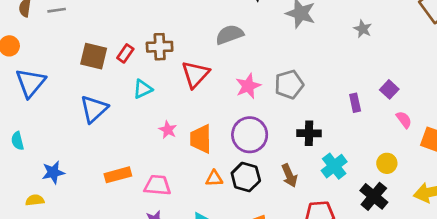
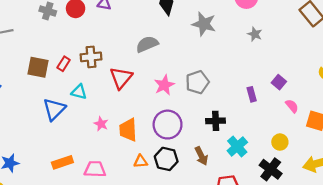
cyan triangle: (143, 89) -> (79, 92), turned 42
blue triangle: (94, 109) -> (54, 109), moved

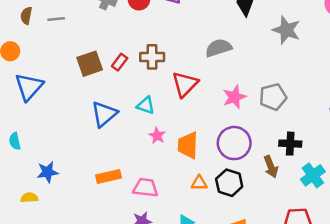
brown square: (38, 67) -> (90, 64), turned -35
cyan triangle: (79, 92) -> (146, 105), moved
brown arrow: (201, 156) -> (271, 167), moved

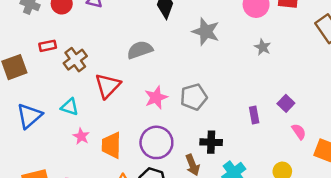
brown cross: (152, 57) -> (75, 60), turned -35
red rectangle: (120, 62) -> (48, 46), moved, turned 42

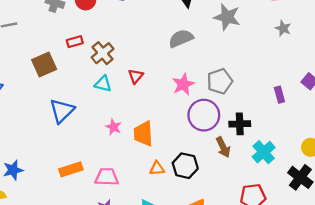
gray semicircle: (140, 50) -> (181, 38), moved
red triangle: (108, 86) -> (136, 76), size x0.6
cyan triangle: (70, 107) -> (103, 84), moved
purple circle: (156, 142) -> (204, 115), moved

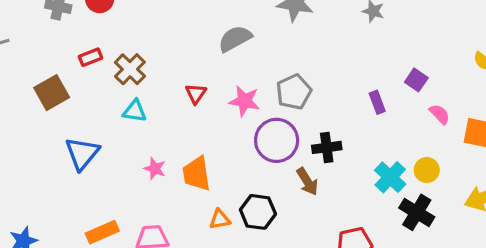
red triangle: (136, 76) -> (196, 94), moved
pink star: (183, 84) -> (244, 101), turned -30
cyan cross: (264, 152) -> (390, 177), moved

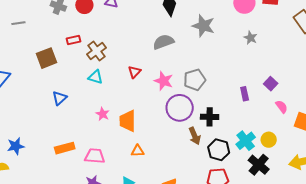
blue triangle: (82, 153) -> (60, 98), size x0.7
black hexagon: (258, 212) -> (219, 150), moved

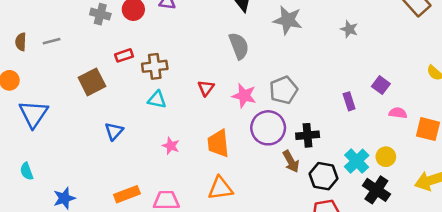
gray semicircle: (163, 42) -> (239, 46), turned 95
brown cross: (96, 51) -> (155, 66), turned 36
pink semicircle: (282, 107) -> (398, 113), turned -40
orange trapezoid: (128, 121) -> (218, 143), moved
orange triangle: (138, 151) -> (220, 188), size x1.5

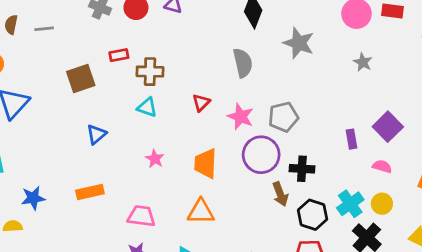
purple square: (381, 85) -> (388, 127), size x1.5
pink semicircle: (398, 113) -> (382, 166), moved
orange rectangle: (127, 194) -> (90, 192), moved

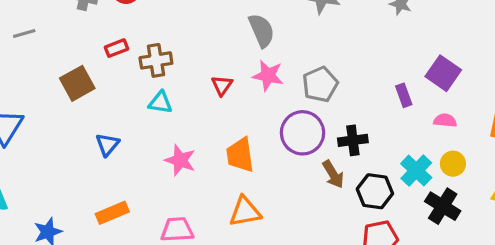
pink star: (241, 117) -> (268, 75), moved
pink star: (155, 159) -> (180, 160), size x1.4

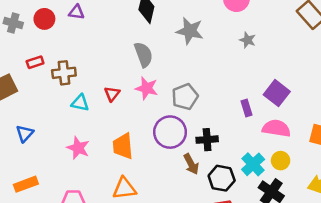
cyan triangle: (160, 102) -> (80, 103), moved
pink semicircle: (445, 120) -> (276, 128), size x1.6

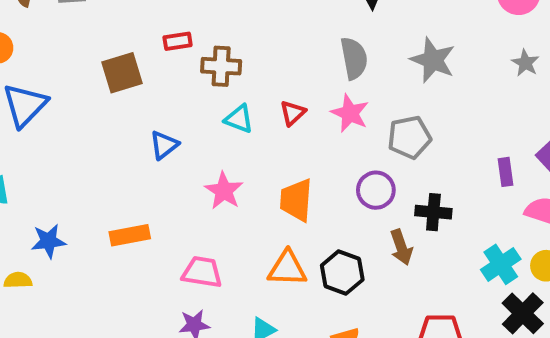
gray star: (190, 31) -> (433, 60), moved
purple circle: (170, 132) -> (376, 190), size x0.7
blue triangle: (25, 133) -> (164, 145), moved
black hexagon: (222, 178) -> (342, 272), moved

